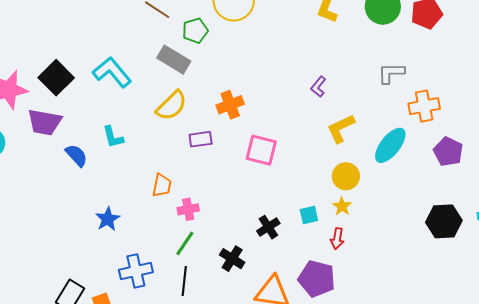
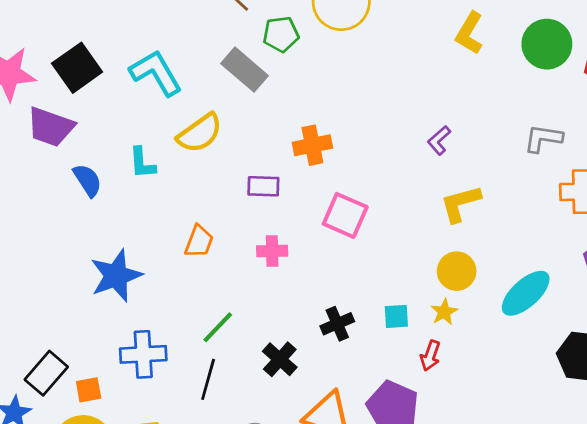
yellow semicircle: (171, 106) -> (200, 133), moved
cyan ellipse: (390, 145) -> (526, 293), moved
pink cross: (188, 209) -> (272, 251), moved
blue star: (108, 219) -> (116, 276), size x1.5

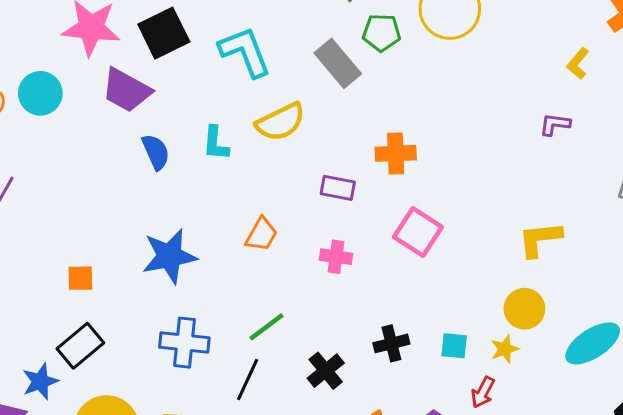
yellow L-shape: (469, 33) -> (578, 63), size x0.7
purple L-shape: (439, 140) -> (555, 124), moved, turned 40
orange square: (89, 390) -> (80, 278), moved

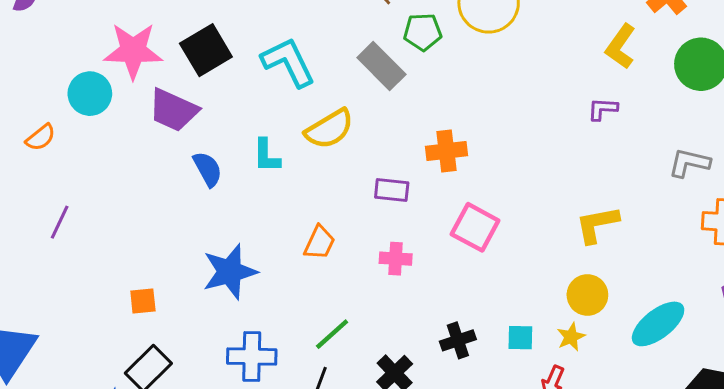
yellow L-shape: (578, 63) -> (621, 46), size x1.4
cyan circle: (40, 93) -> (90, 94), moved

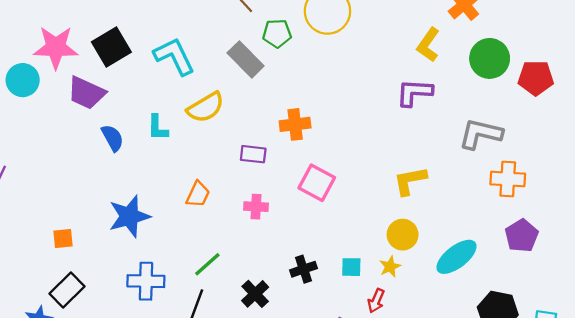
purple L-shape: (603, 109) -> (414, 93), size x1.6
gray L-shape: (689, 163) -> (481, 134), size x1.4

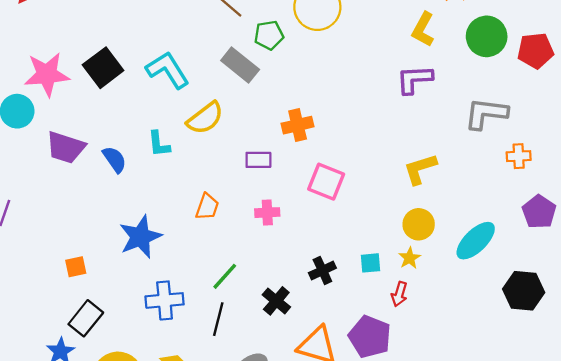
purple trapezoid: (86, 93) -> (66, 147), moved
orange cross: (508, 179) -> (519, 156), size x0.7

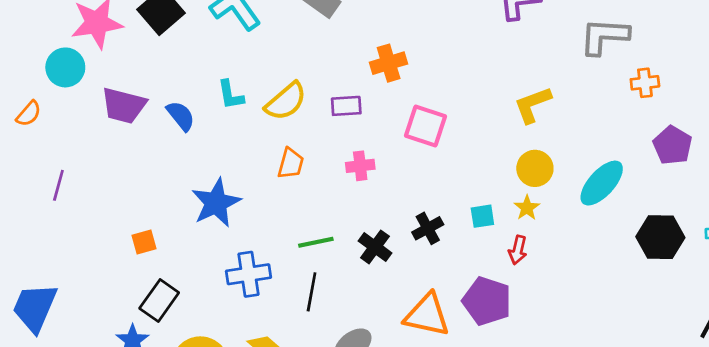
yellow semicircle: (205, 118) -> (286, 101), moved
green line: (225, 276) -> (316, 242), turned 40
black cross: (276, 301) -> (375, 247), moved

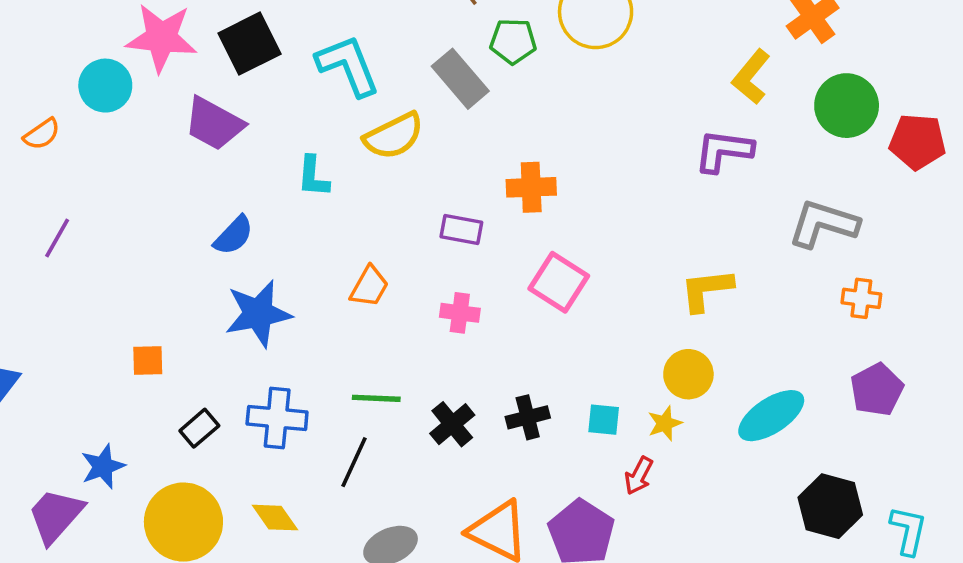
yellow semicircle: (286, 101) -> (394, 136), moved
purple trapezoid: (124, 106) -> (214, 124), moved
blue semicircle: (181, 116) -> (234, 235), moved, turned 68
orange square: (144, 242) -> (148, 361), moved
black rectangle: (159, 300) -> (199, 428), moved, size x0.7

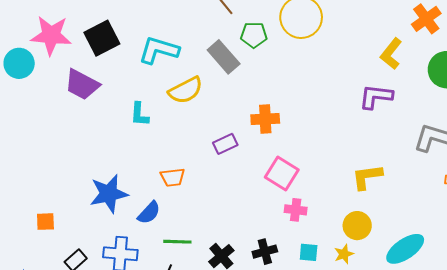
cyan L-shape: (348, 66) -> (159, 50), turned -51
purple rectangle: (461, 230) -> (225, 144), turned -35
blue semicircle: (234, 235) -> (149, 213), moved
orange trapezoid: (369, 287) -> (173, 177), turned 55
pink cross: (460, 313) -> (296, 210), moved

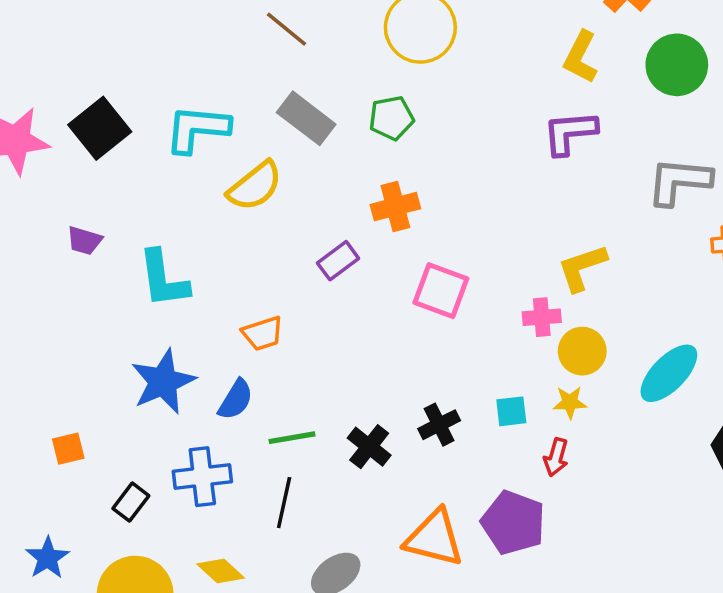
green pentagon: (254, 35) -> (391, 118), moved
purple trapezoid: (82, 84) -> (84, 241), moved, size x0.6
cyan L-shape: (139, 114) -> (163, 279), moved, size x1.5
pink cross: (296, 210) -> (542, 317), moved
yellow star: (344, 254) -> (570, 402), turned 30

